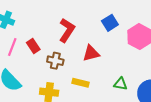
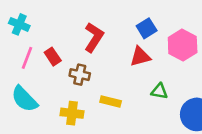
red triangle: (91, 53) -> (140, 57), moved
green triangle: (120, 84) -> (159, 91), moved

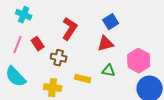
cyan cross: (19, 24) -> (24, 15), moved
pink hexagon: (183, 45) -> (139, 61), moved
green triangle: (159, 91) -> (109, 71), moved

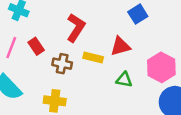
blue square: (111, 22) -> (138, 14), moved
yellow rectangle: (83, 79) -> (93, 57), moved

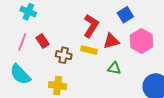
red L-shape: (76, 28) -> (91, 26), moved
pink hexagon: (161, 67) -> (142, 41), moved

